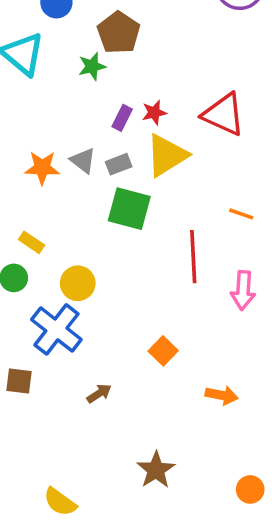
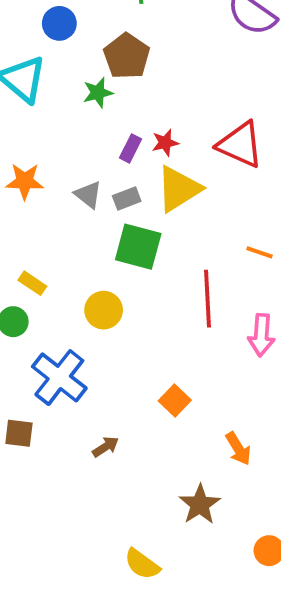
orange star: (42, 168) -> (25, 181), moved
yellow circle: (78, 283) -> (104, 310), moved
orange arrow: (222, 395) -> (238, 449), turned 48
brown star: (156, 470) -> (200, 504), moved
yellow semicircle: (60, 502) -> (142, 564), moved

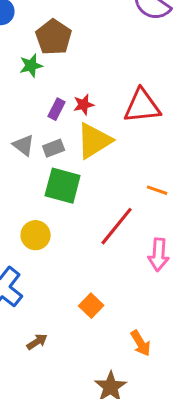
red triangle: (240, 145) -> (142, 106), turned -30
red line: (207, 299) -> (117, 226), turned 42

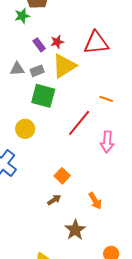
purple rectangle: (57, 109) -> (39, 45), turned -64
gray triangle: (24, 145) -> (17, 69), turned -42
brown arrow: (37, 342) -> (54, 200), moved

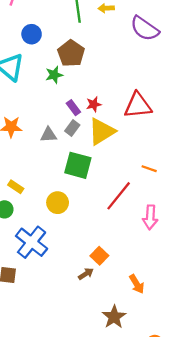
gray rectangle: (37, 71) -> (72, 128), moved, turned -32
brown arrow: (54, 200) -> (86, 274), moved

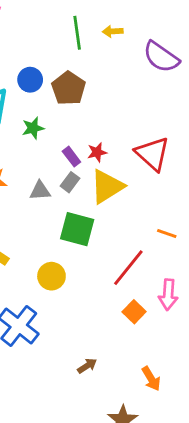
blue circle: (32, 34) -> (30, 80), moved
green star: (54, 75) -> (33, 128), moved
red triangle: (138, 105) -> (153, 154), turned 48
orange square: (99, 256) -> (134, 312), moved

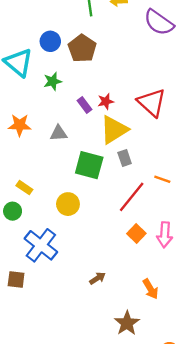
gray rectangle: (70, 182) -> (125, 158), moved, turned -56
orange line: (167, 233) -> (162, 179), moved
pink arrow: (168, 295) -> (165, 235), moved

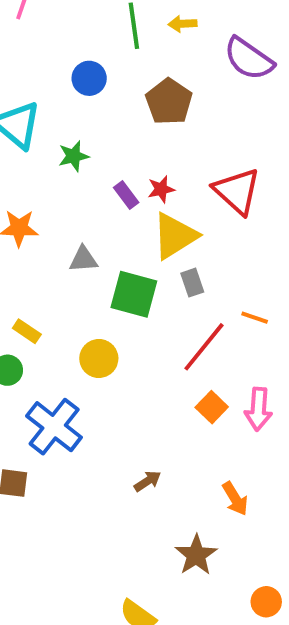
blue circle: (50, 41) -> (89, 78), moved
brown pentagon: (82, 48) -> (169, 102), moved
gray triangle: (59, 133) -> (83, 259), moved

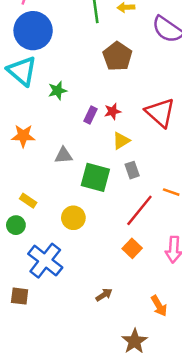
blue circle: (89, 78) -> (33, 31), moved, size x1.8
purple rectangle: (126, 195) -> (91, 115), turned 63
yellow triangle: (175, 236) -> (121, 141), size x0.6
orange square: (212, 407) -> (132, 248), moved

